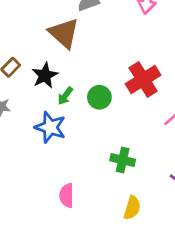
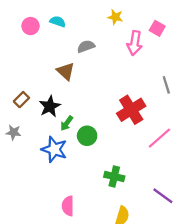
brown triangle: (64, 33) -> (66, 71), size x0.7
green circle: (99, 97) -> (87, 136), moved

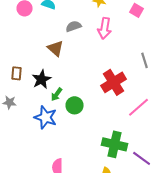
pink arrow: (135, 43) -> (105, 28), moved
brown rectangle: (21, 100) -> (17, 73), turned -40
green cross: (114, 177) -> (115, 144), moved, size x1.4

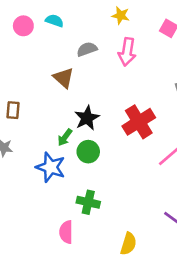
black star: (42, 79) -> (87, 118), moved
green cross: (115, 144) -> (88, 202), moved, size x0.7

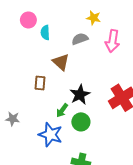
yellow star: (121, 15) -> (94, 18), moved
cyan semicircle: (54, 21) -> (45, 33), moved, turned -112
brown rectangle: (13, 110) -> (40, 83), moved

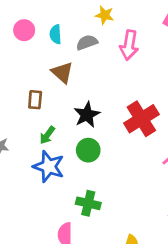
pink circle: (28, 20) -> (24, 30), moved
cyan semicircle: (45, 33) -> (55, 34), moved
green arrow: (62, 110) -> (47, 135), moved

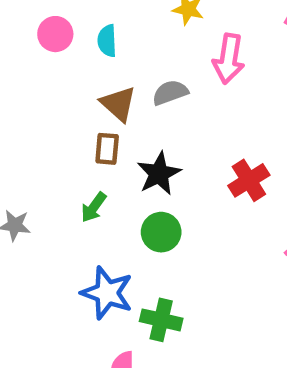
gray semicircle: (87, 42) -> (170, 93), moved
brown rectangle: (35, 100) -> (107, 149), moved
red cross: (141, 119) -> (249, 180), size x0.7
blue star: (49, 167) -> (107, 293), moved

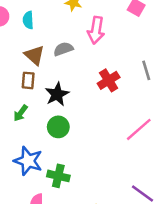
red cross: (249, 180) -> (109, 80), moved

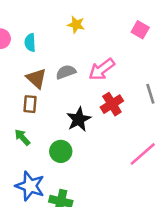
pink arrow: (96, 30) -> (102, 69), moved, turned 44
black star: (57, 94) -> (79, 119), moved
green arrow: (21, 113) -> (22, 137), turned 102

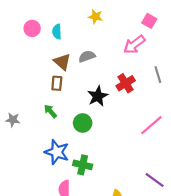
pink arrow: (102, 69) -> (134, 45), moved

